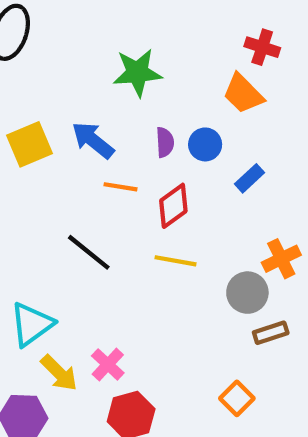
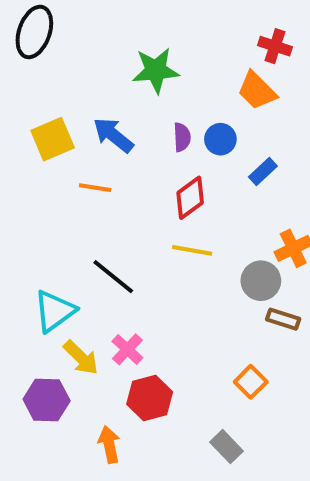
orange line: (120, 187) -> (95, 188), moved
black line: (89, 252) -> (113, 277), moved
brown rectangle: (271, 333) -> (283, 319), turned 36

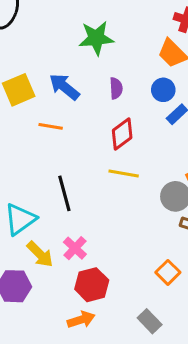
blue circle: (220, 139) -> (163, 90), moved
black line: (113, 277) -> (64, 193), turned 36
orange arrow: (109, 444) -> (81, 320), moved, turned 84

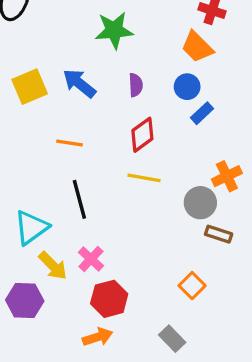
orange line: (51, 126) -> (69, 143), moved

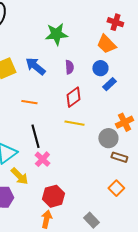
pink cross: (91, 259) -> (42, 159), moved
orange square: (192, 286) -> (116, 188), moved
orange arrow: (98, 337) -> (46, 219), turned -60

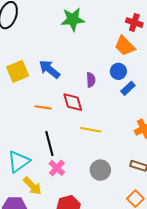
green star: (56, 34) -> (73, 19), moved
purple semicircle: (69, 67) -> (91, 80), moved
red diamond: (73, 97) -> (73, 102), moved, turned -70
gray circle: (108, 138) -> (100, 170), moved

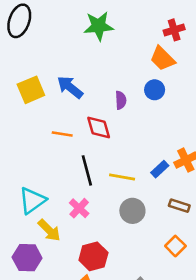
red cross: (134, 23) -> (174, 30), turned -35
blue rectangle: (128, 88) -> (160, 169), moved
yellow line: (91, 130) -> (122, 177), moved
black line: (49, 144) -> (87, 170), moved

